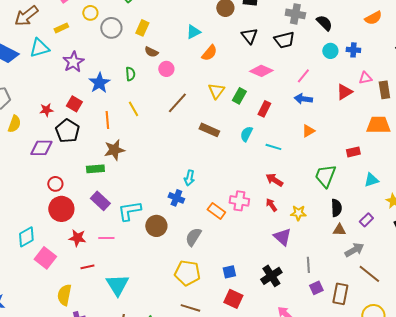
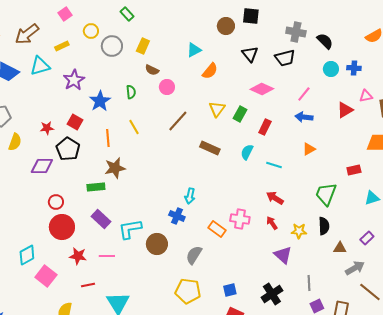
black semicircle: (336, 208) -> (324, 226), moved

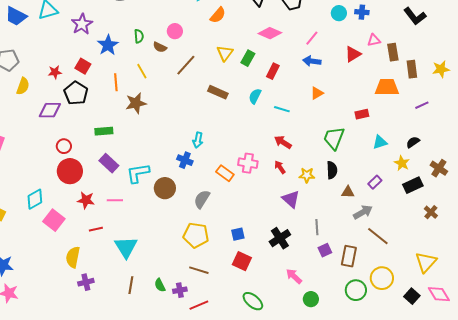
brown semicircle: (152, 70) -> (160, 47), moved
brown star: (115, 168) -> (136, 103), moved

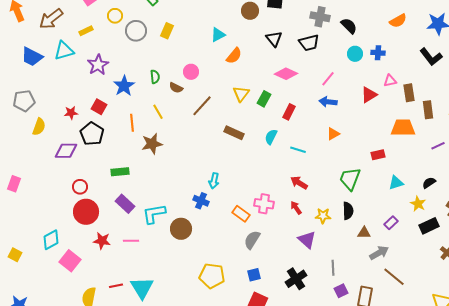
gray semicircle: (202, 199) -> (252, 240), moved
red line: (96, 229) -> (116, 286), moved

